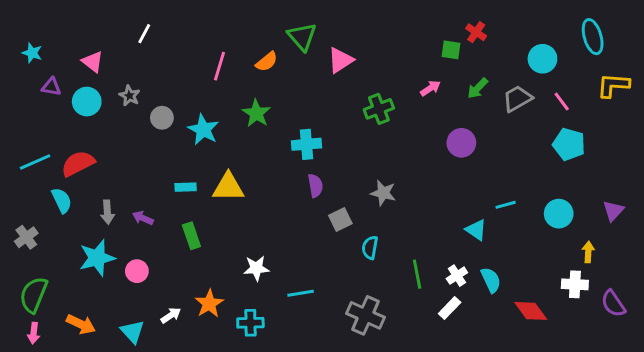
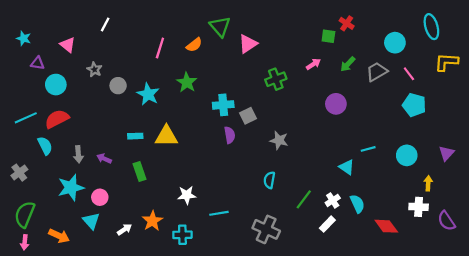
cyan circle: (87, 102) -> (56, 85), moved
gray square: (340, 220) -> (248, 116), moved
green line: (417, 274) -> (304, 199), turned 48
cyan triangle: (132, 332) -> (91, 221), moved

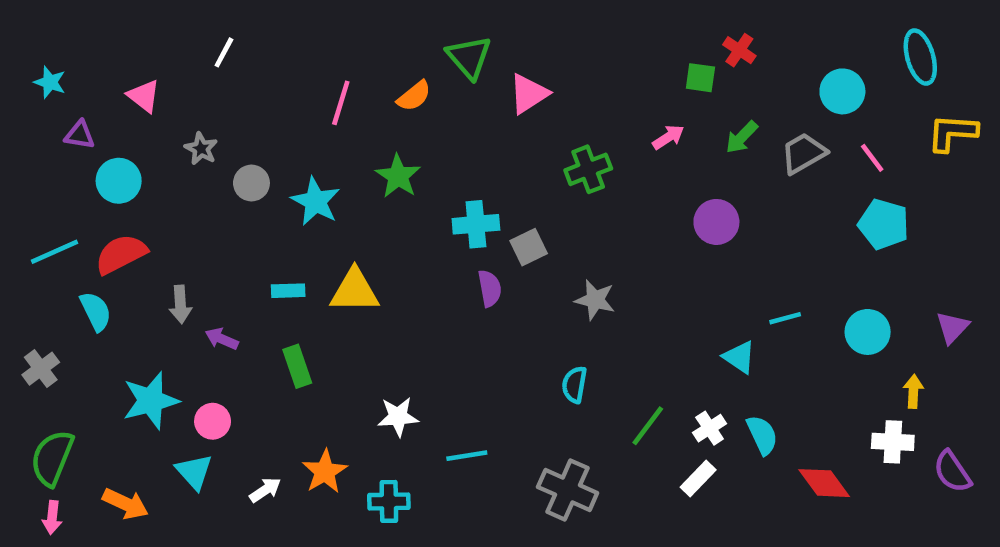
gray arrow: (78, 154) -> (180, 304), moved

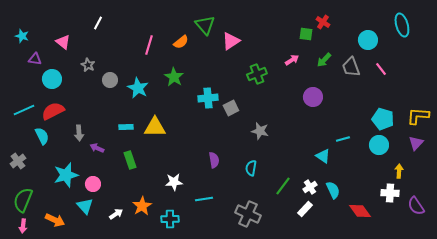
yellow L-shape: (952, 133) -> (418, 116), moved
gray trapezoid: (803, 153) -> (351, 67), turned -80
cyan pentagon: (884, 224) -> (383, 119), moved
purple semicircle: (490, 288) -> (214, 160), moved

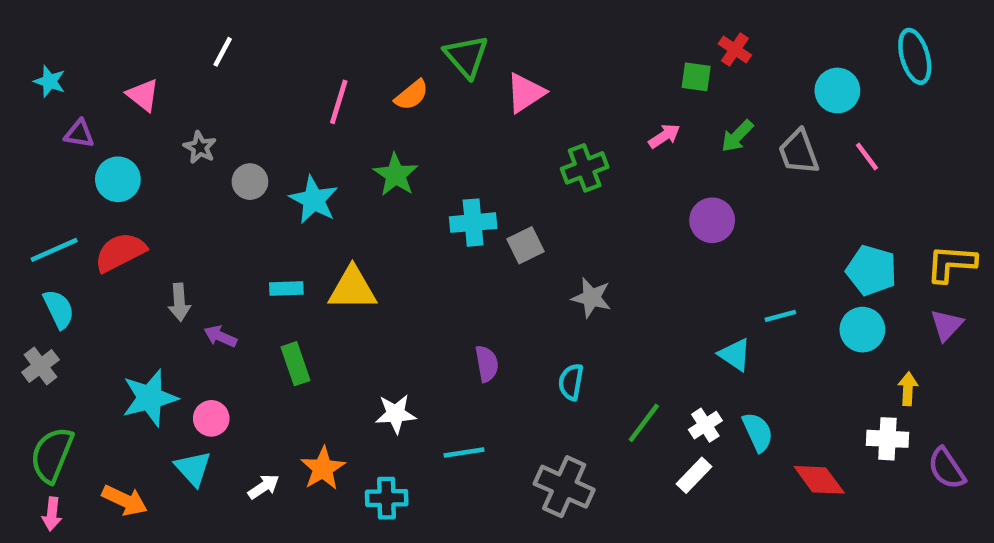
cyan semicircle: (42, 136) -> (59, 309), moved

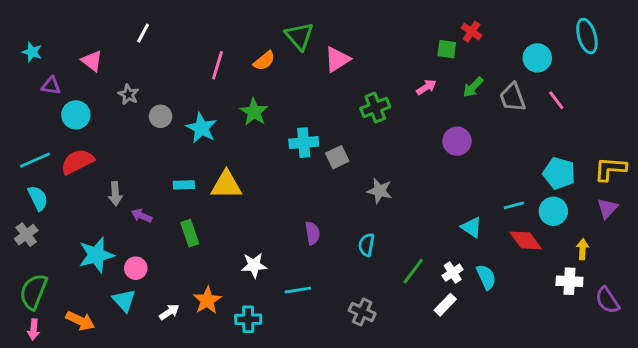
cyan line: (780, 316) -> (514, 205), moved
red diamond: (819, 480) -> (526, 240), moved
gray cross: (564, 487) -> (362, 312), size x0.7

